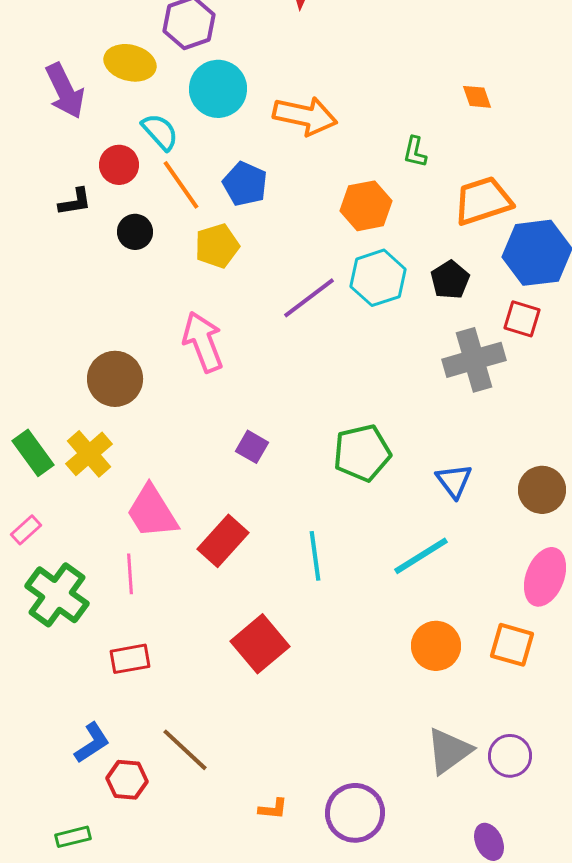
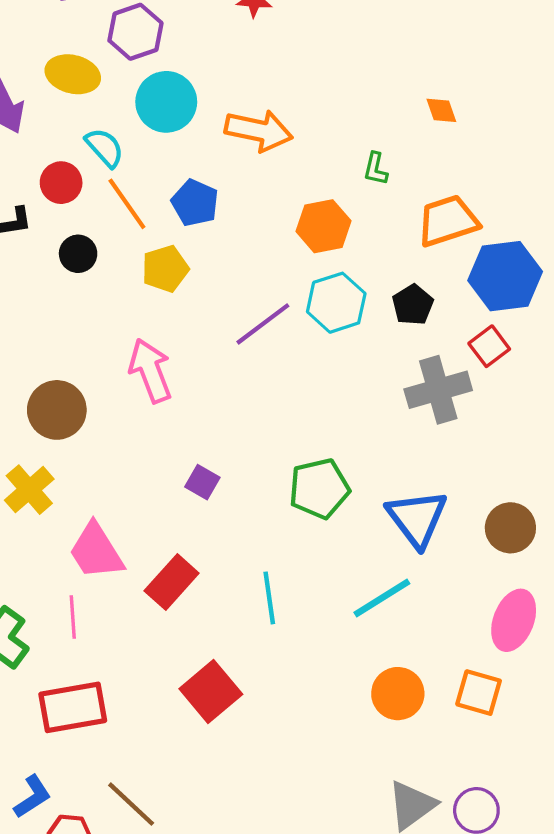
red square: (522, 319) -> (489, 346), turned 36
blue triangle: (454, 481) -> (417, 518), size x1.6
red rectangle: (130, 659) -> (73, 707), size x1.6

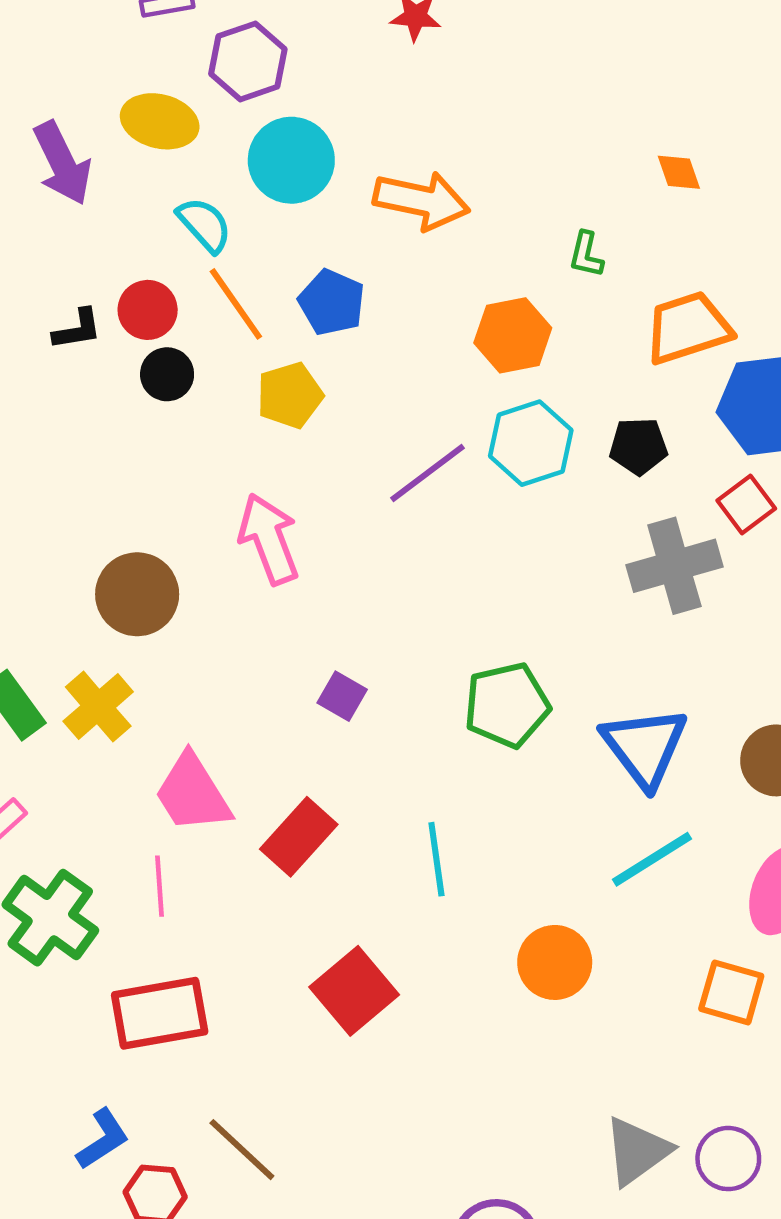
red circle: (61, 183) -> (148, 310), moved
black pentagon: (413, 305) -> (639, 446), turned 30
cyan line: (382, 598) -> (652, 859), moved
orange circle: (398, 694) -> (555, 962), moved

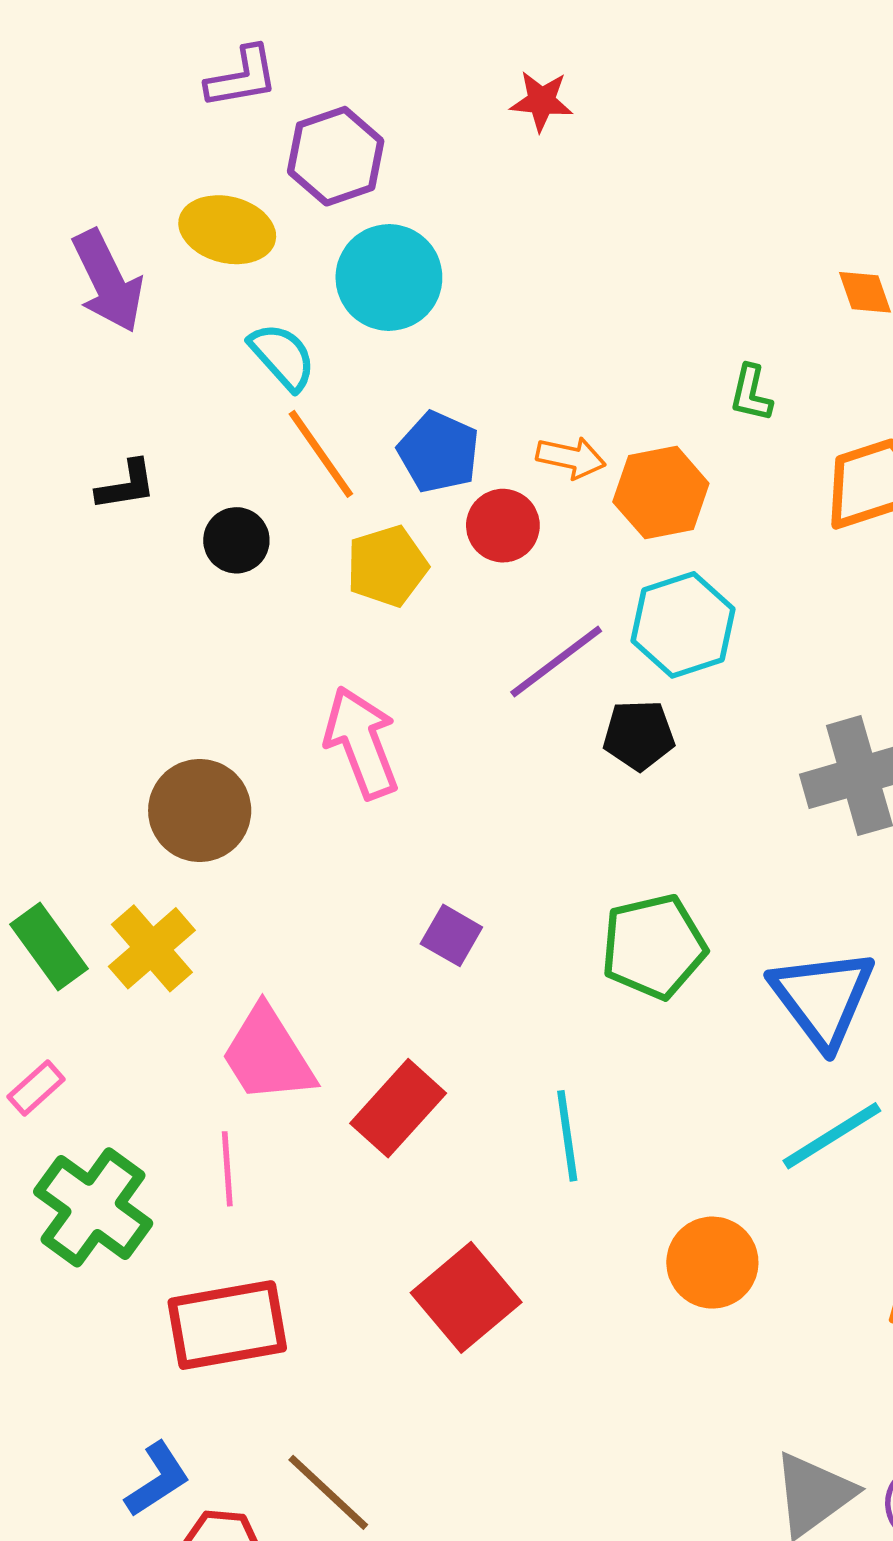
orange arrow: (421, 201) -> (571, 458), moved, size x0.6
red circle: (148, 310) -> (503, 526), moved
black pentagon: (639, 446) -> (639, 735), moved

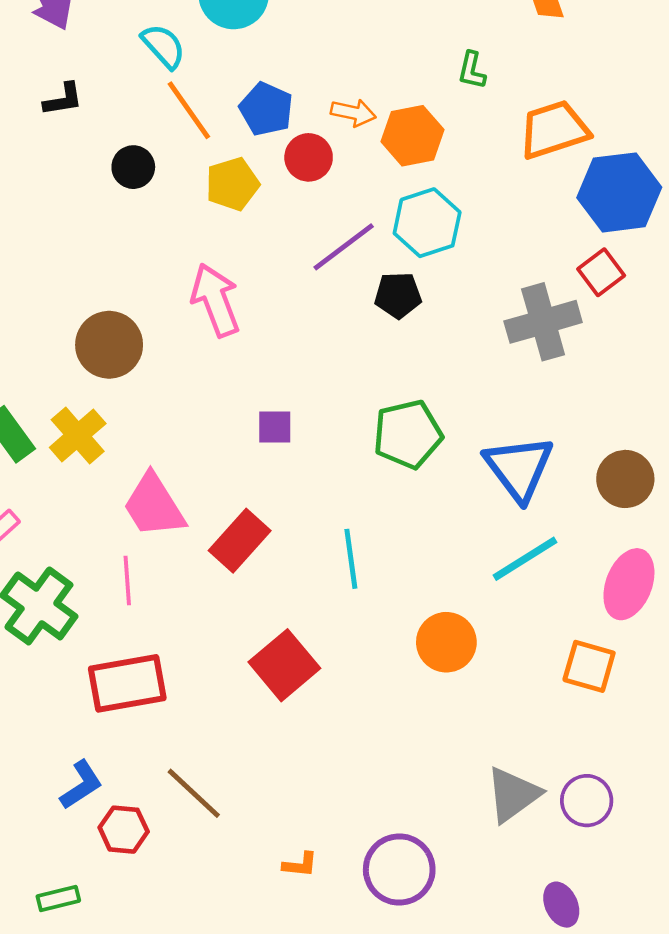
black L-shape: (126, 485) -> (63, 99), moved
purple square: (451, 935) -> (275, 427), turned -30

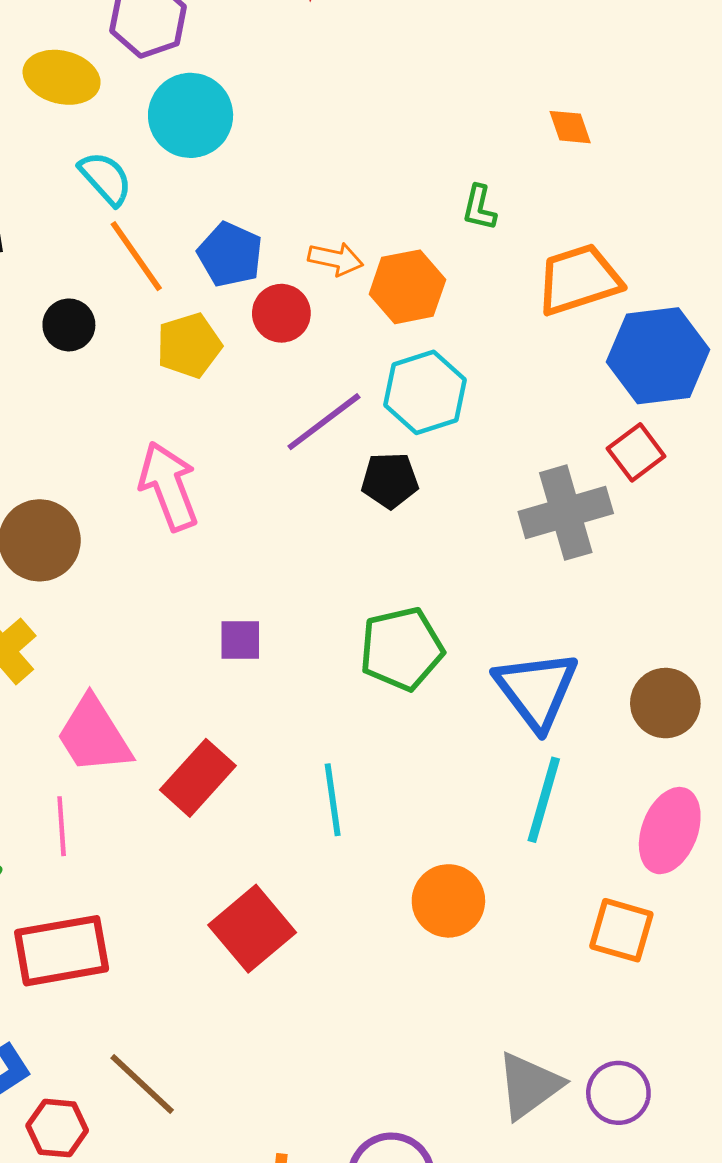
cyan line: (525, 559) -> (544, 800), turned -42

